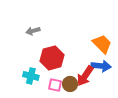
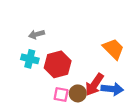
blue arrow: (101, 66) -> (112, 89), moved
cyan cross: (31, 76) -> (30, 59), moved

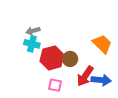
cyan cross: (30, 59) -> (32, 44), moved
brown circle: (78, 93) -> (70, 59), moved

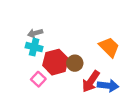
pink square: (55, 85) -> (38, 79), moved, turned 32

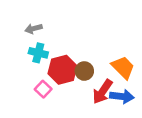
gray arrow: (35, 33) -> (33, 29), moved
orange trapezoid: (109, 47) -> (123, 67), moved

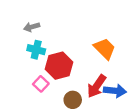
orange trapezoid: (123, 67) -> (105, 49), moved
brown circle: (84, 71) -> (73, 100), moved

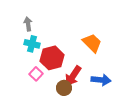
gray arrow: (32, 27) -> (28, 24), turned 96
red arrow: (97, 86) -> (73, 76), moved

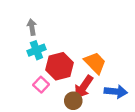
orange trapezoid: (92, 43) -> (95, 63), moved
cyan cross: (32, 44) -> (36, 50), turned -35

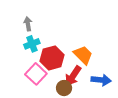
pink square: (41, 85) -> (36, 74), size x1.5

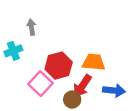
cyan cross: (32, 44) -> (13, 51), moved
orange trapezoid: (83, 55) -> (94, 62), turned -40

